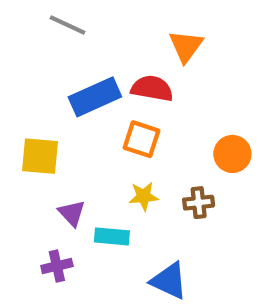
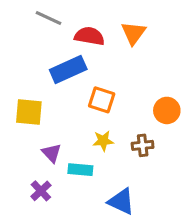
red semicircle: (152, 88) -> (89, 36), moved
purple cross: (57, 266) -> (41, 191), turned -30

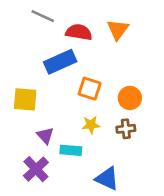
orange circle: (167, 110) -> (130, 98), moved
purple cross: (41, 191) -> (36, 169), size x1.4

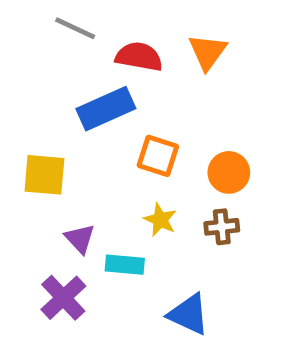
yellow star: (91, 125) -> (160, 220), turned 30

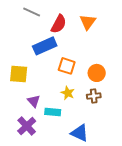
red semicircle: (139, 57) -> (59, 24), turned 108

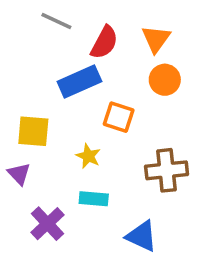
orange circle: (97, 73) -> (165, 80), moved
yellow star: (68, 93) -> (88, 156), moved
brown cross: (94, 96) -> (167, 170), size x1.6
purple triangle: (34, 101) -> (19, 174), moved

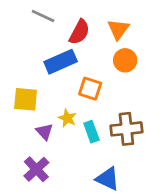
purple triangle: (19, 174) -> (44, 132), moved
cyan rectangle: (94, 199) -> (91, 132), moved, turned 65

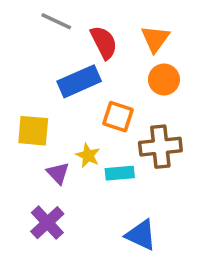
red semicircle: (79, 32) -> (104, 42), turned -55
brown cross: (126, 129) -> (160, 147), moved
cyan rectangle: (91, 132) -> (120, 173), turned -75

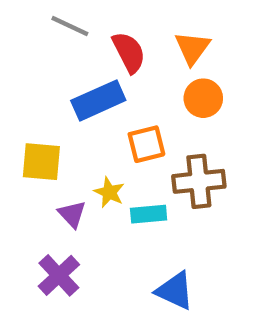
orange square: (118, 117) -> (146, 144), turned -32

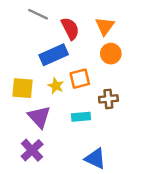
brown cross: (199, 181) -> (108, 99), size x0.7
yellow star: (109, 192) -> (56, 86), moved
purple triangle: (72, 214) -> (39, 117), size x1.5

